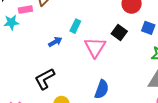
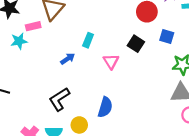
pink triangle: (95, 47) -> (111, 61), size x0.7
blue semicircle: (102, 89) -> (105, 107), moved

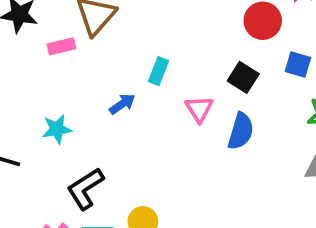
cyan star: (19, 41) -> (57, 129), moved
black L-shape: (59, 99) -> (85, 189), moved
blue semicircle: (105, 107) -> (241, 131), moved

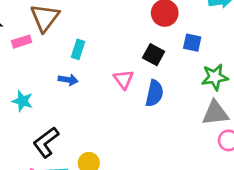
cyan rectangle: (159, 71) -> (78, 49), moved
blue arrow: (122, 104) -> (68, 80), turned 48
cyan star: (57, 129) -> (22, 101), turned 30

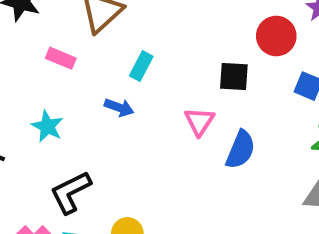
pink rectangle: (22, 42) -> (61, 58), moved, turned 30
black square: (154, 55) -> (234, 76), moved, turned -35

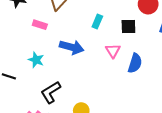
cyan rectangle: (141, 66) -> (97, 21), moved
blue arrow: (119, 108) -> (72, 47), size x1.6

